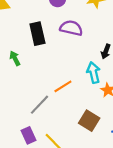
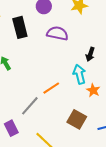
black rectangle: (37, 34) -> (20, 27), moved
purple rectangle: (29, 135) -> (11, 128), moved

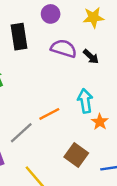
black arrow: (90, 54) -> (91, 57), moved, turned -72

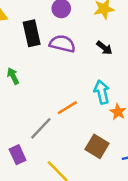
purple semicircle: (64, 49) -> (62, 44), moved

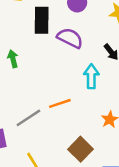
cyan arrow: (102, 92) -> (91, 76), moved

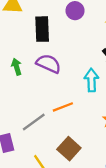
purple semicircle: (70, 38) -> (49, 64), moved
brown square: (81, 149) -> (69, 149), moved

